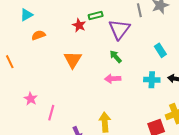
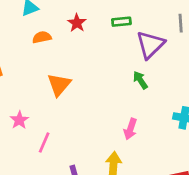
red star: (79, 25) -> (77, 23), moved
orange triangle: (73, 60) -> (59, 85), moved
pink arrow: (113, 79) -> (130, 129), moved, turned -77

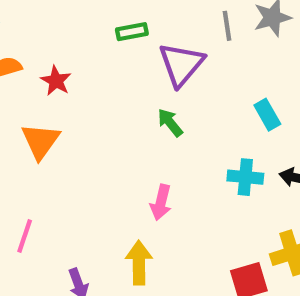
red star: (77, 23) -> (56, 81), moved

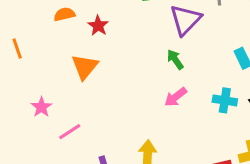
pink arrow: (161, 202) -> (176, 97), moved, turned 35
pink line: (25, 236) -> (70, 132), turned 35

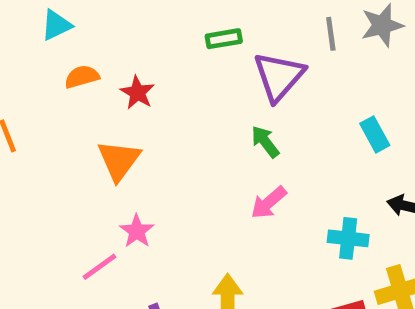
cyan cross: (225, 100) -> (348, 238), moved
pink star: (41, 107) -> (137, 231), moved

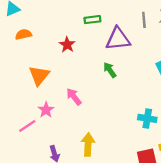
purple triangle: (279, 76) -> (118, 39), turned 40
red star: (137, 93) -> (67, 45), moved
pink arrow: (269, 203) -> (74, 97), moved, turned 90

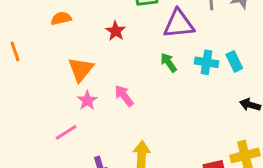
pink star: (46, 110) -> (87, 100), moved
cyan cross: (147, 118) -> (207, 62), moved

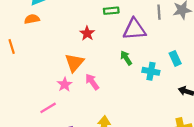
orange semicircle: (61, 18) -> (32, 19), moved
cyan cross: (207, 62) -> (151, 71), moved
orange triangle: (81, 69) -> (74, 63), moved

